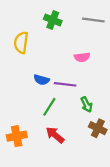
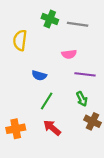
gray line: (93, 20) -> (78, 24), moved
pink semicircle: (82, 57) -> (69, 54), moved
purple line: (65, 84) -> (85, 74), moved

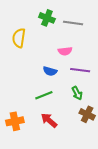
blue semicircle: (39, 75) -> (50, 71), moved
green line: (47, 101) -> (44, 95), turned 36

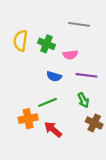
green cross: (47, 18) -> (46, 44), moved
orange cross: (15, 121) -> (28, 119), moved

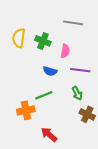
pink semicircle: (70, 55) -> (65, 51), turned -72
red arrow: (53, 129) -> (49, 135), moved

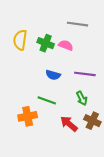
pink semicircle: (65, 51) -> (66, 45), moved, turned -80
green line: (44, 95) -> (47, 100), turned 42
red arrow: (49, 135) -> (69, 124), moved

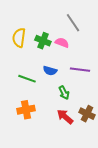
gray line: (77, 24) -> (73, 23), turned 48
green arrow: (82, 98) -> (64, 93), moved
green line: (47, 100) -> (27, 79), moved

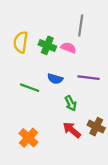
gray line: (73, 23) -> (81, 25), turned 42
orange cross: (26, 110) -> (28, 138), moved, turned -36

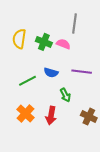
green line: (30, 88) -> (27, 81), turned -48
red arrow: (72, 130) -> (51, 116), moved, turned -120
orange cross: (28, 138) -> (25, 113), moved

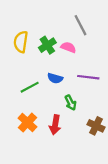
gray line: (75, 24) -> (81, 25), turned -36
green cross: (44, 42) -> (47, 45), turned 35

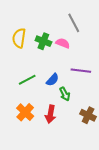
green cross: (47, 45) -> (43, 41), turned -35
blue semicircle: (55, 78) -> (53, 80), moved, turned -64

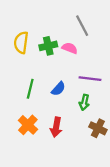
green cross: (43, 41) -> (48, 46), turned -35
green line: (27, 80) -> (30, 89), turned -48
green arrow: (65, 94) -> (84, 102), moved, turned 40

